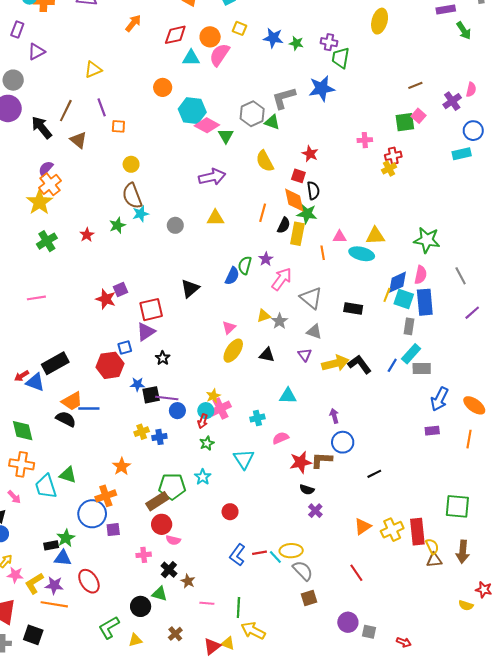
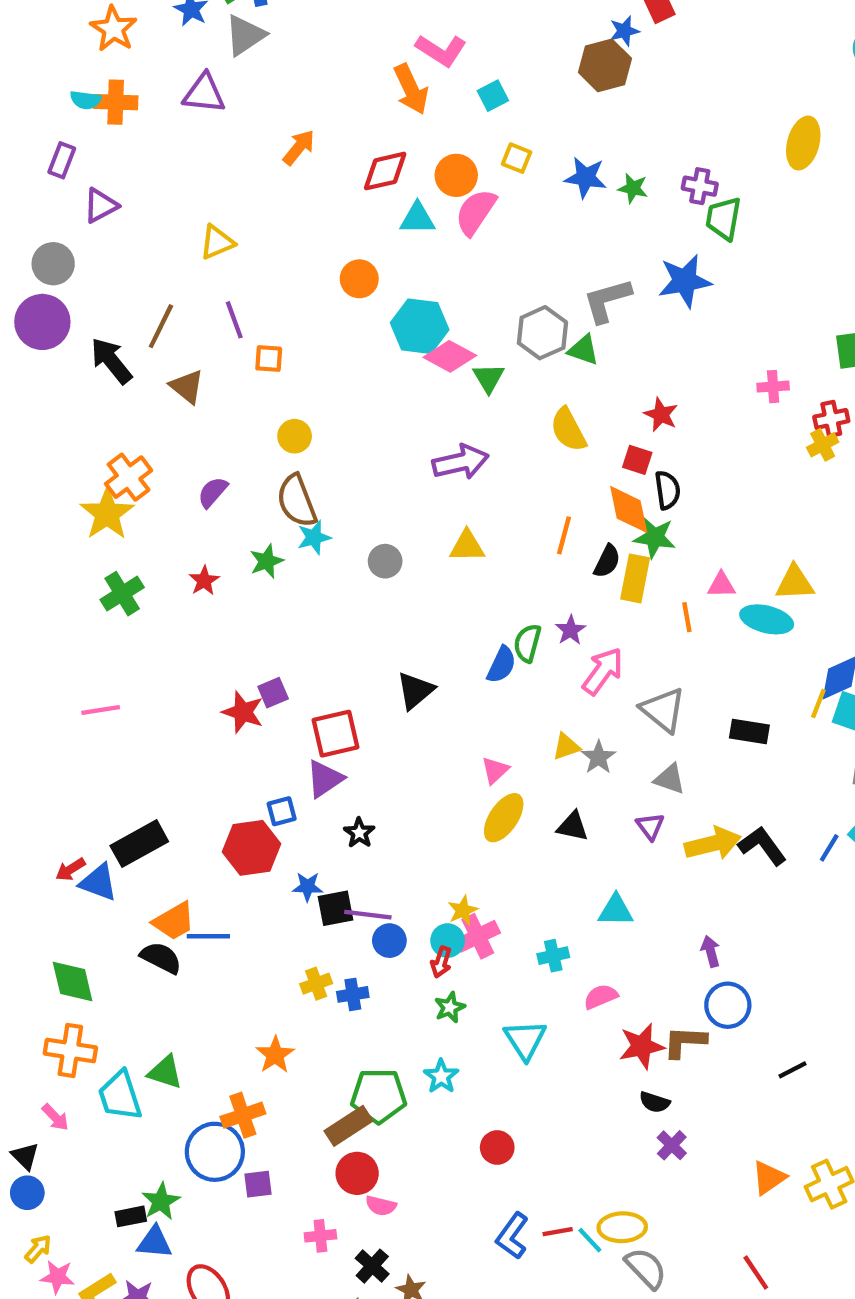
purple semicircle: (46, 168) -> (213, 492), moved

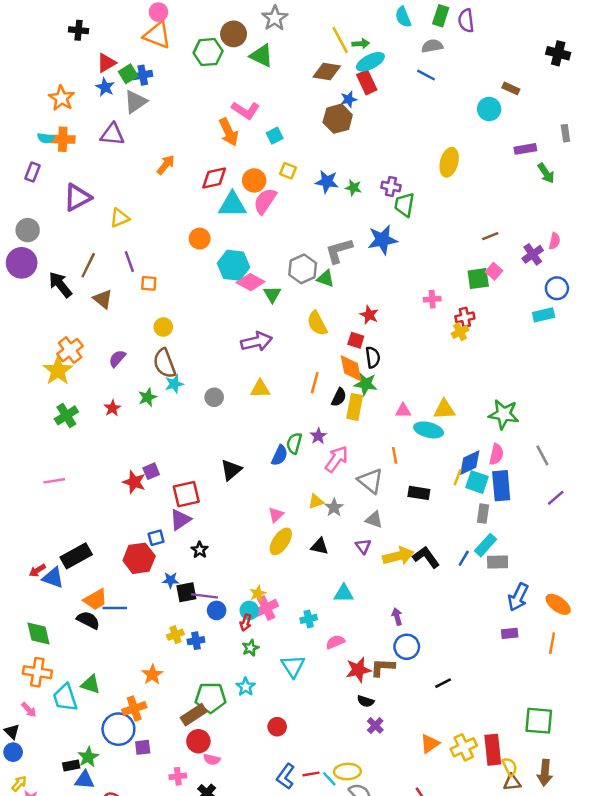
purple triangle: (101, 206) -> (77, 197), moved, size x1.4
cyan triangle: (417, 218) -> (232, 205), size x1.4
orange line: (687, 617) -> (395, 455), moved

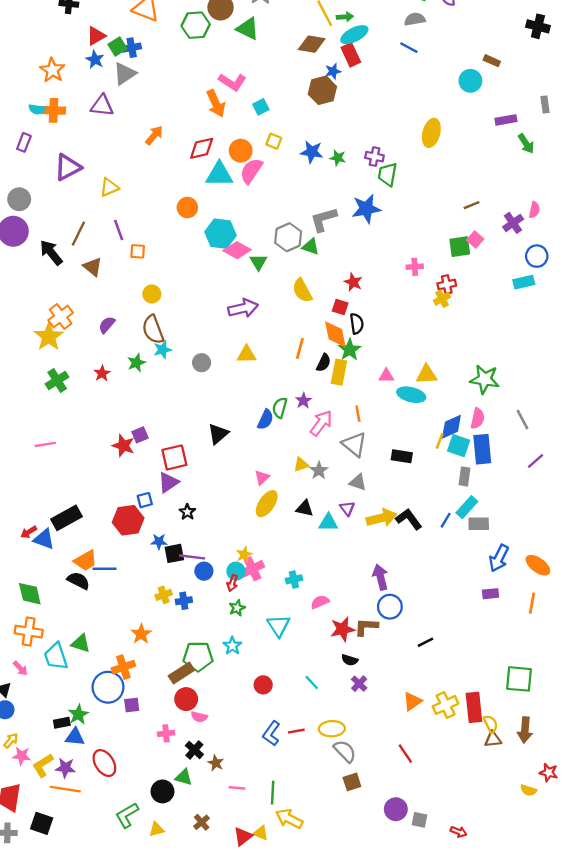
green star: (366, 384) -> (350, 350), turned 30
orange line: (395, 455) -> (358, 414), moved
cyan triangle: (344, 593) -> (328, 523), moved
purple arrow: (397, 616) -> (380, 577), size x1.5
cyan line: (329, 779) -> (312, 682), moved

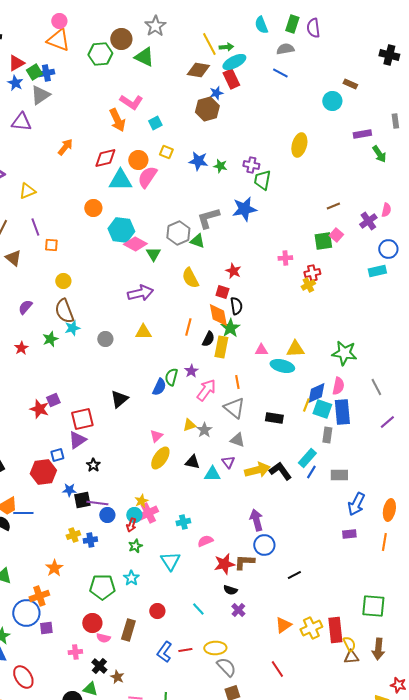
cyan rectangle: (467, 507) -> (307, 458), moved
orange ellipse: (538, 565) -> (389, 510), turned 65
brown rectangle: (181, 673) -> (128, 630), moved, turned -40

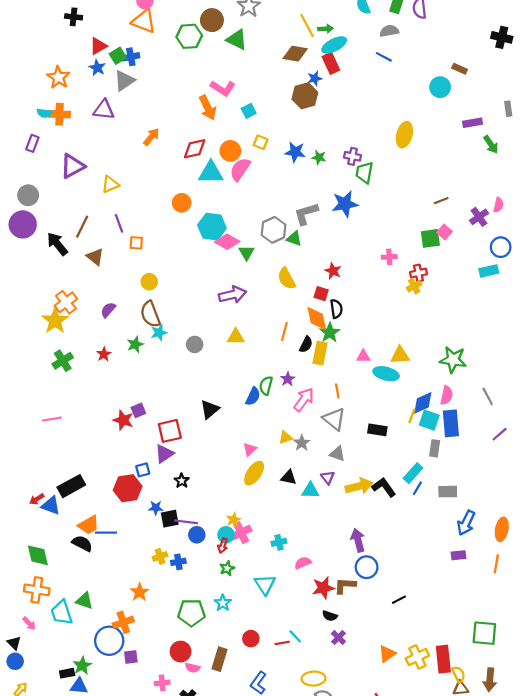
red line: (185, 650) -> (282, 643), moved

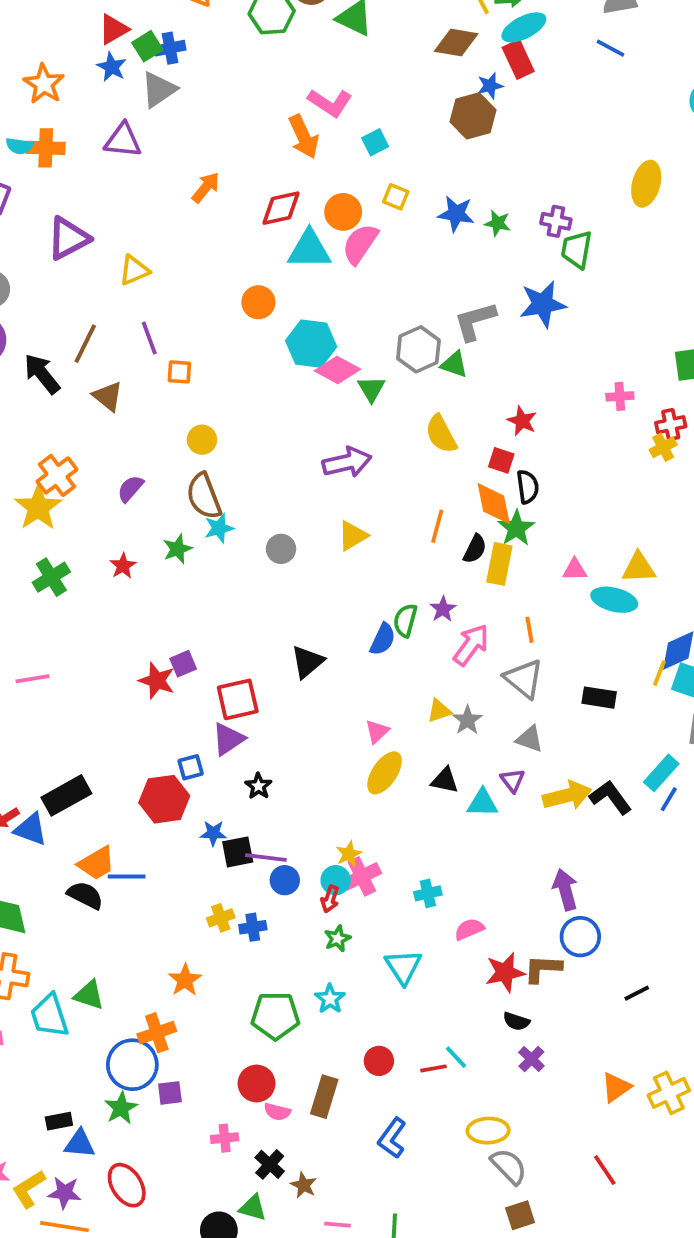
yellow triangle: (236, 337) -> (353, 536), turned -30
green star: (82, 666) -> (121, 1108), moved

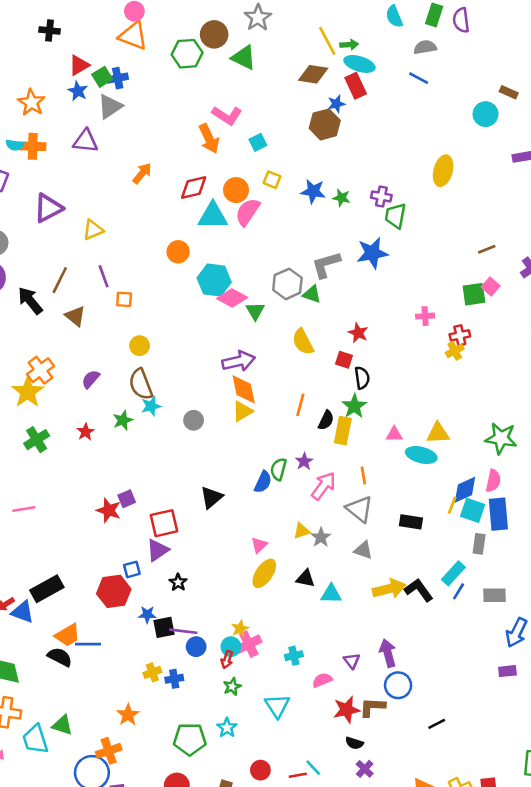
cyan ellipse: (524, 27) -> (359, 64), turned 44
orange diamond: (494, 504) -> (244, 389), moved
purple triangle: (513, 780) -> (352, 661), moved

